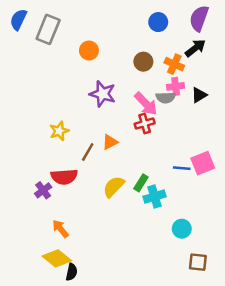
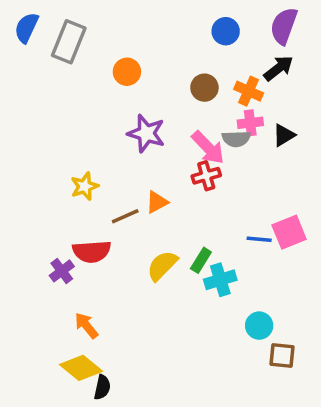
brown line: (88, 152) -> (125, 216), turned 36
brown square: (198, 262) -> (282, 356), moved

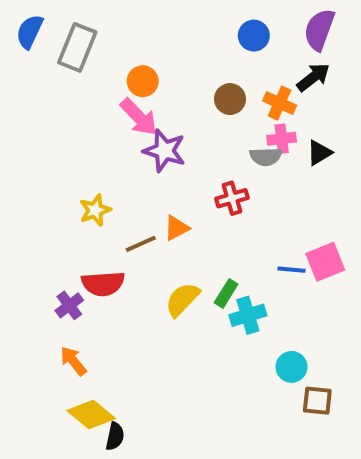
pink arrow: (208, 148) -> (139, 117), moved
orange arrow: (86, 326) -> (73, 361), moved

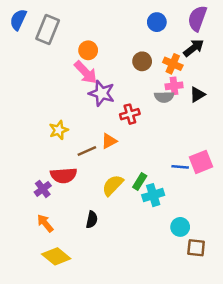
red cross: (232, 198) -> (130, 114), moved
black semicircle: (115, 436) -> (92, 220), moved

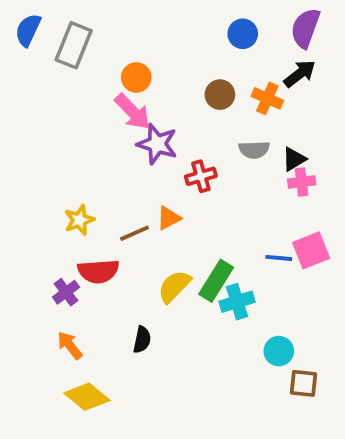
pink cross: (174, 86) -> (302, 182), moved
black triangle: (197, 94) -> (294, 159), moved
yellow star: (59, 130) -> (79, 220), moved
green rectangle: (140, 182) -> (216, 281), size x1.5

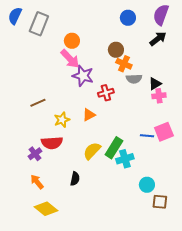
orange cross: (267, 98) -> (124, 64), moved
yellow star: (79, 220) -> (62, 120), moved
brown line: (134, 233) -> (38, 103), moved

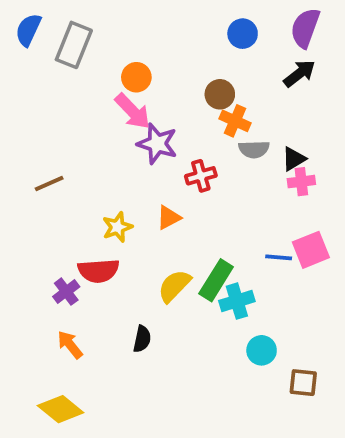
brown line: (38, 103) -> (49, 183), moved
cyan circle: (147, 185) -> (262, 350), moved
yellow diamond: (46, 209) -> (61, 409), moved

